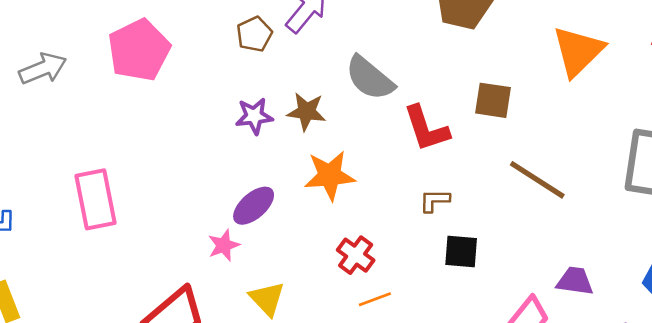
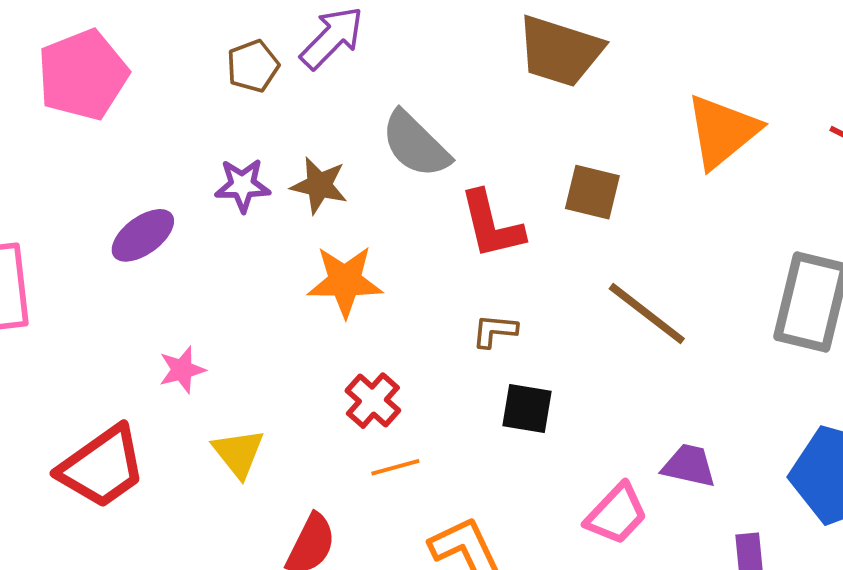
purple ellipse: (254, 206) -> (143, 235), moved

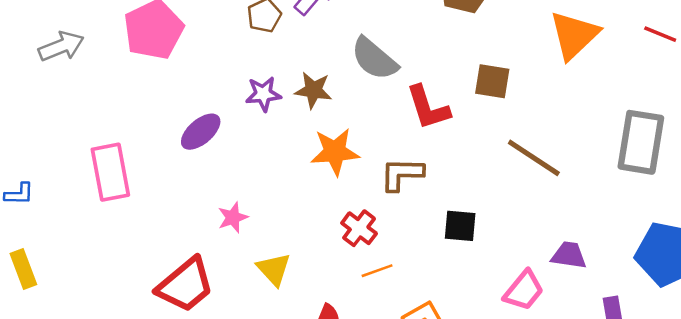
brown L-shape: (495, 331) -> (402, 174), moved, size x1.5

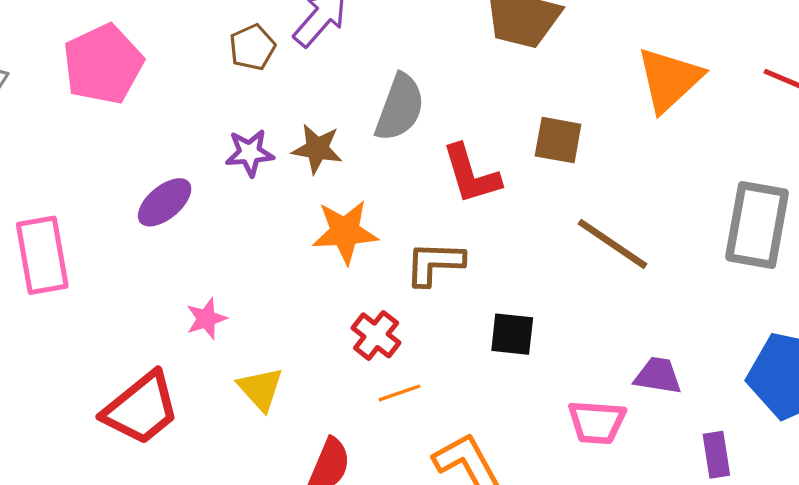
gray semicircle: (374, 59) -> (400, 107), turned -111
pink trapezoid: (524, 290) -> (597, 422), turned 54

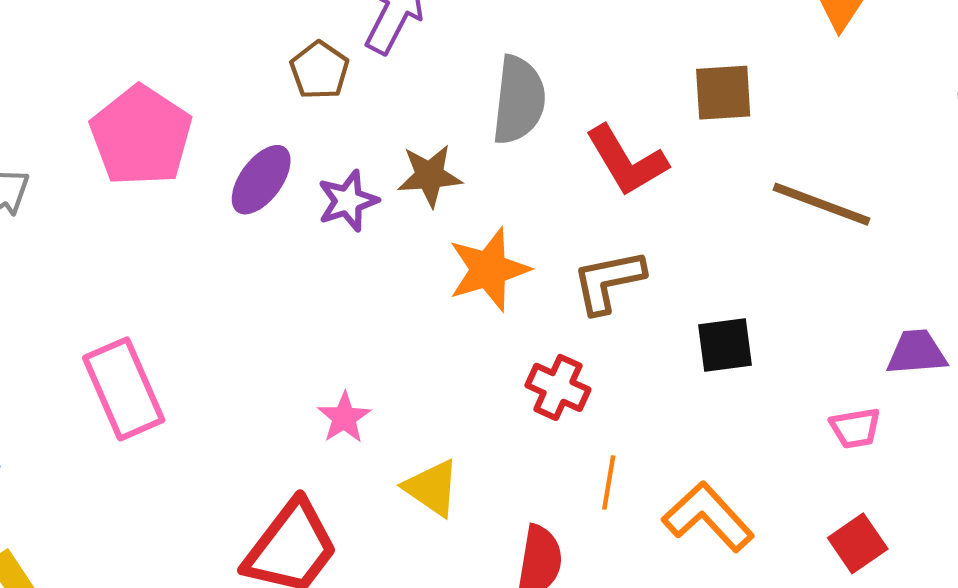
purple ellipse: (165, 202) -> (261, 180), moved
orange line: (399, 393) -> (609, 483), moved, turned -48
pink trapezoid: (597, 422) -> (855, 428), size x0.7

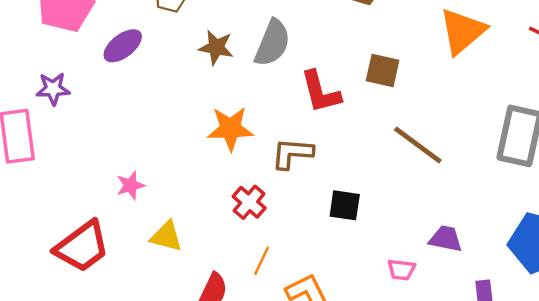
brown star: (430, 176) -> (216, 47), moved
purple star: (348, 201) -> (53, 89), moved
yellow triangle: (432, 488) -> (166, 236), turned -36

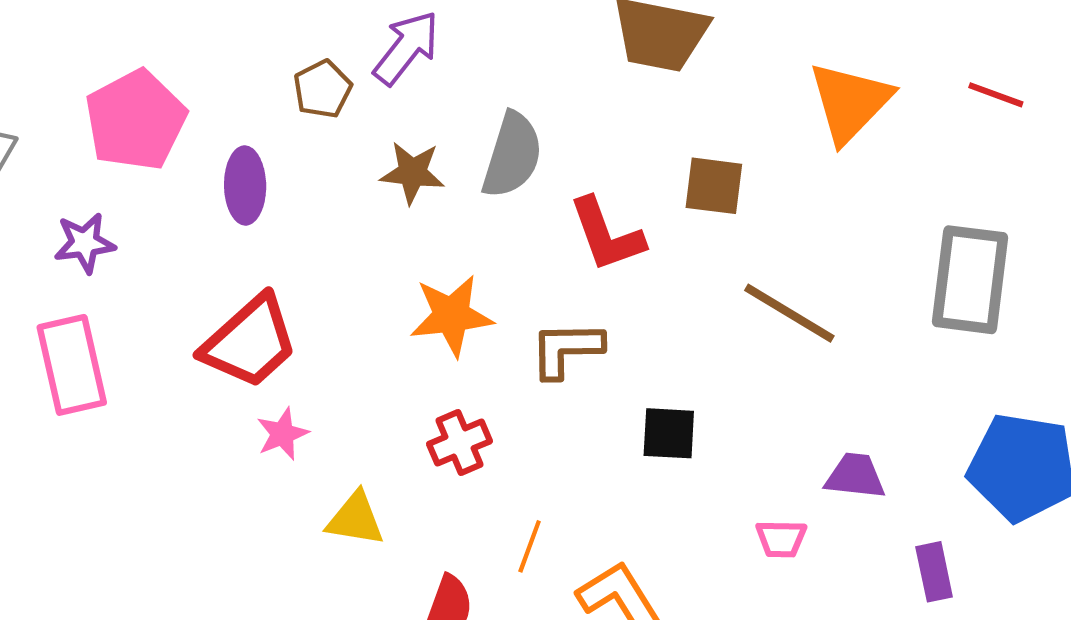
purple ellipse: (123, 46) -> (245, 185), turned -48
purple star: (53, 89) -> (85, 243), moved
red cross: (249, 202) -> (459, 443), moved, turned 32
red trapezoid: (82, 247) -> (250, 342), moved

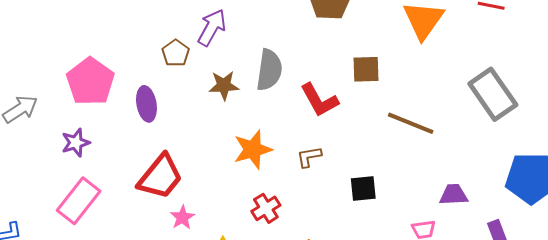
gray rectangle: (970, 280) -> (493, 94), turned -33
brown L-shape: (566, 349) -> (309, 157), size x0.7
pink rectangle: (72, 365) -> (79, 201), turned 60

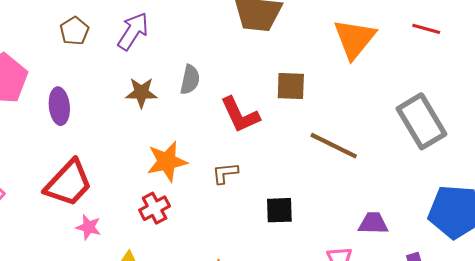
brown pentagon: (176, 53) -> (74, 31), moved
gray semicircle: (269, 70) -> (190, 80), size x0.7
red cross: (266, 208) -> (155, 208), moved
pink star: (182, 217) -> (88, 227), turned -30

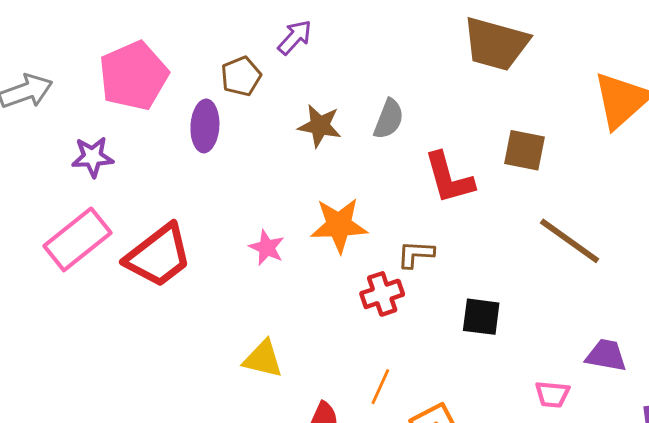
brown pentagon: (74, 31) -> (241, 76), moved
purple arrow: (133, 31) -> (295, 37), moved, size x0.7
red trapezoid: (68, 183) -> (158, 256), moved
red cross: (155, 208) -> (382, 294), moved
pink star: (88, 227) -> (267, 248), moved

